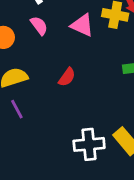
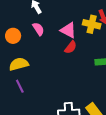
red semicircle: (67, 77) -> (71, 47), moved

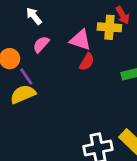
pink semicircle: (38, 29) -> (41, 44), turned -96
purple line: (20, 86) -> (26, 77), moved

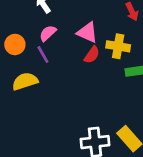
yellow cross: (109, 27) -> (118, 46), moved
purple line: (26, 77) -> (43, 54), moved

